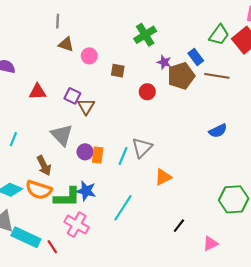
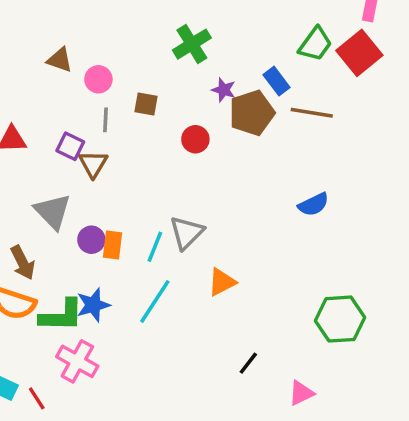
gray line: (58, 21) -> (105, 120), moved
blue star: (86, 191) -> (93, 305), turned -30
cyan line: (123, 208) -> (155, 301), moved

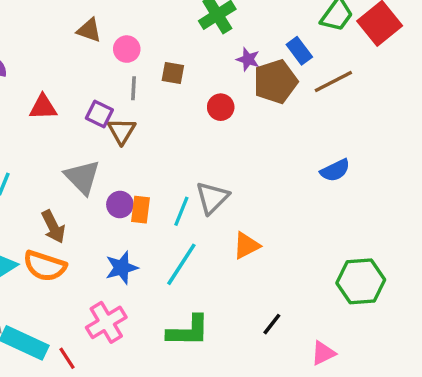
brown line: (312, 113) -> (333, 82), turned -36
green L-shape: (61, 316) -> (188, 331), moved
pink cross: (77, 361) -> (106, 322), turned 30

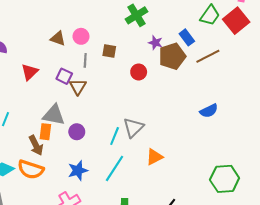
brown triangle: (89, 30) -> (58, 38), moved
red triangle: (43, 107) -> (30, 72), turned -42
gray triangle: (82, 177) -> (54, 115), turned -35
orange rectangle: (140, 210) -> (45, 132), moved

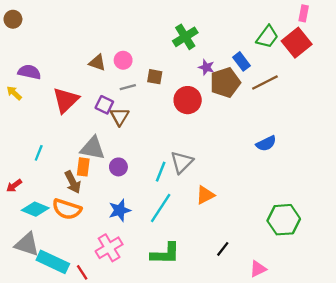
gray line: (85, 60) -> (128, 87), turned 72
red triangle: (30, 72) -> (66, 100), size x1.4
red circle: (139, 72) -> (188, 100), size x1.5

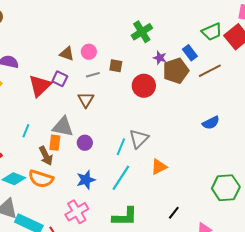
green trapezoid: (267, 37) -> (212, 32), turned 30
purple square: (104, 105) -> (60, 79), moved
cyan line: (39, 153) -> (26, 131), moved

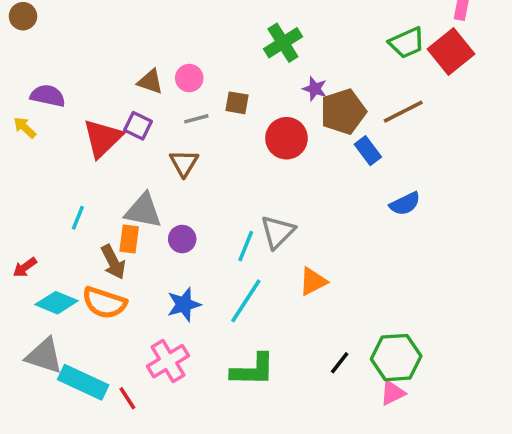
blue rectangle: (190, 53) -> (368, 151), moved
green hexagon: (226, 188) -> (396, 358), moved

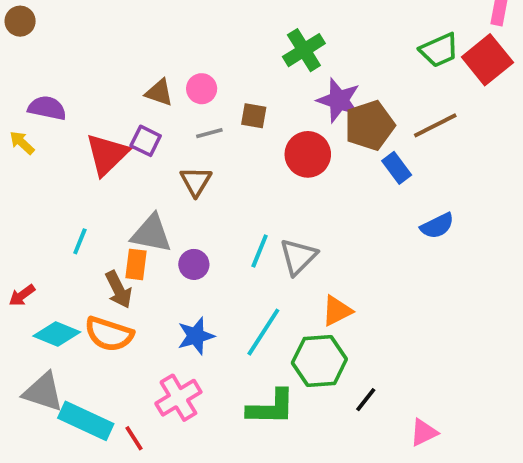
purple star: (315, 89) -> (339, 100), size x1.6
cyan line: (246, 246) -> (260, 251), moved
green hexagon: (396, 358) -> (319, 361), moved

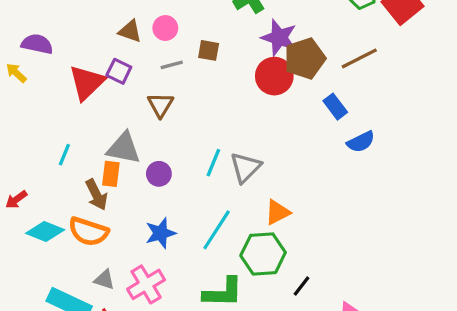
red circle: (308, 154) -> (274, 76), moved
blue rectangle: (397, 168) -> (335, 107), moved
gray triangle: (43, 392) -> (104, 280), moved, size x0.6

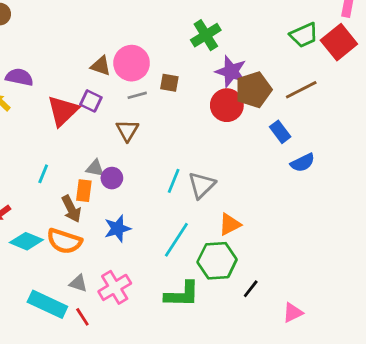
pink circle: (165, 28) -> (132, 63), size x1.6
gray triangle: (124, 148) -> (95, 168), size x0.6
purple circle: (159, 174) -> (112, 178), moved
blue star: (161, 233) -> (118, 229), moved

